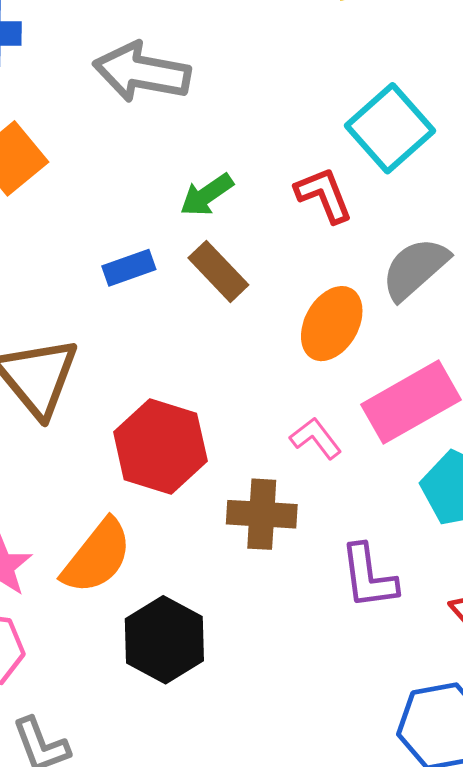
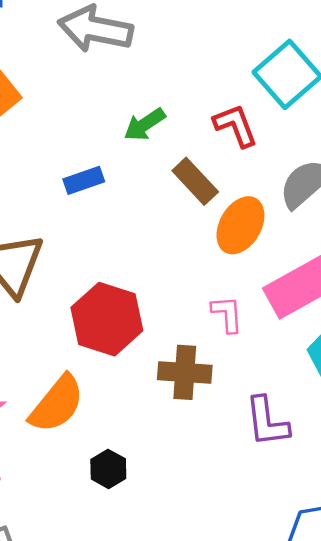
brown rectangle: (218, 271) -> (195, 181), moved
pink L-shape: (316, 438) -> (227, 314), turned 33
black hexagon: (164, 640) -> (108, 469), size x0.6

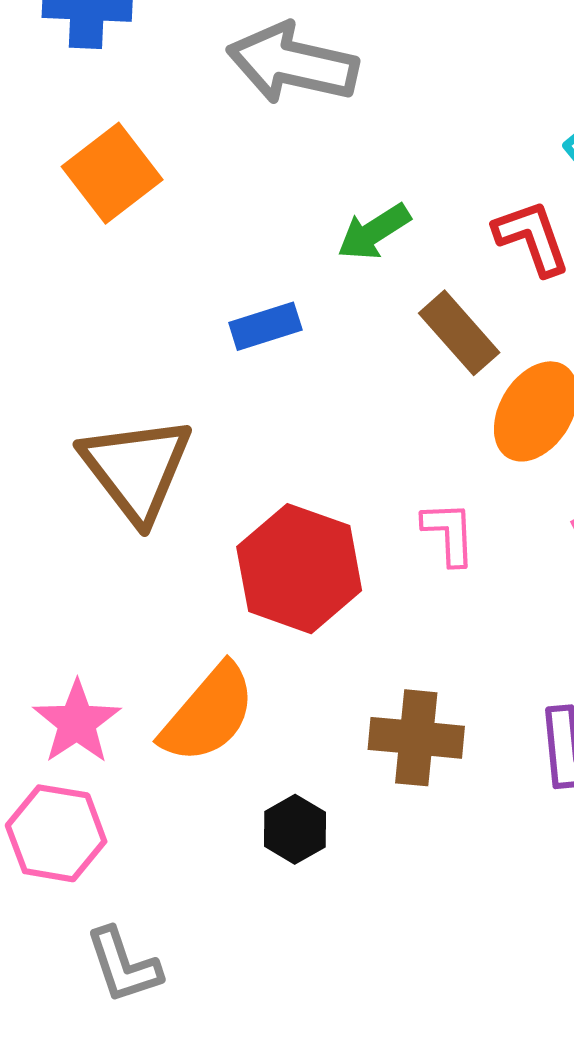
pink L-shape: (227, 314) -> (449, 533), moved
brown cross: (185, 372) -> (416, 738), moved

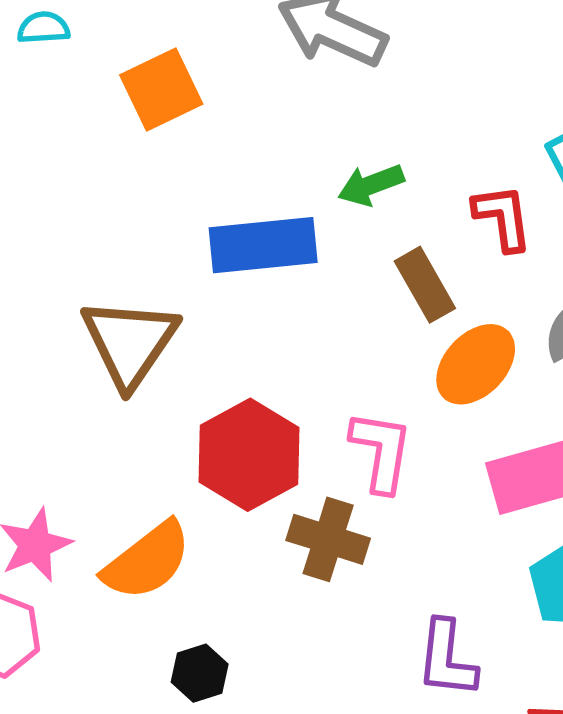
blue rectangle: (265, 326) -> (263, 245), size x1.8
pink L-shape: (449, 533) -> (381, 451), size x1.4
brown cross: (416, 738) -> (328, 539), moved

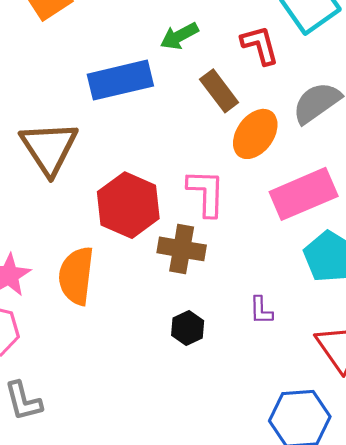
orange semicircle: (147, 561) -> (76, 276), turned 142
purple L-shape: (447, 659) -> (261, 310), size x0.6
black hexagon: (200, 673) -> (188, 328), moved

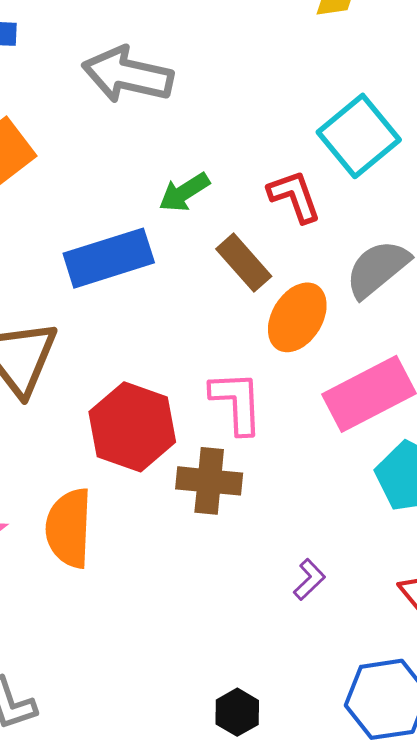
purple L-shape: (261, 310) -> (309, 579), moved, turned -128
black hexagon: (188, 328) -> (237, 712), moved

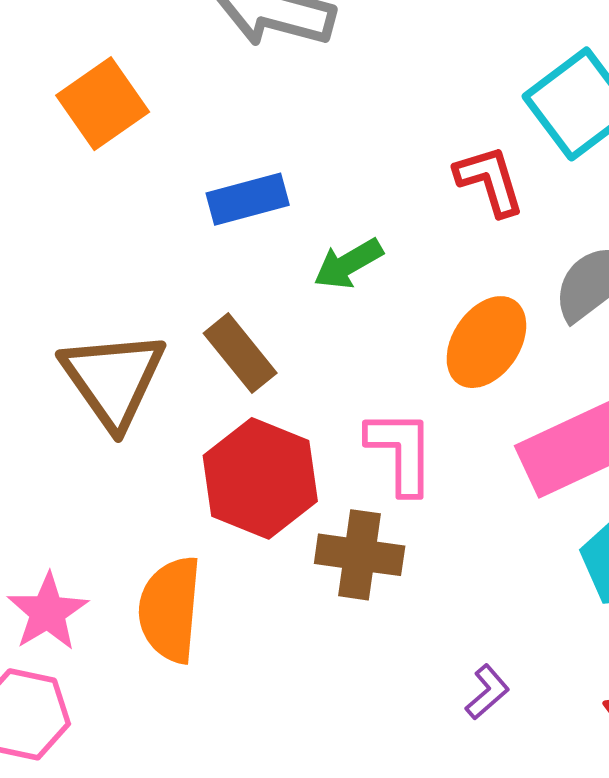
green arrow: (184, 192) -> (348, 264), moved
blue rectangle: (109, 258) -> (248, 199), moved, size x0.7
brown rectangle: (244, 263) -> (240, 353), moved

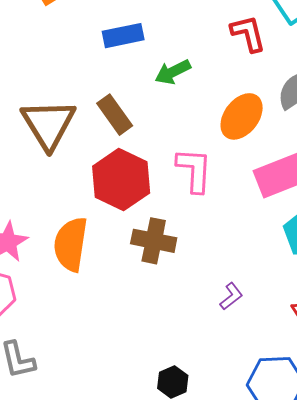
brown cross: (360, 555) -> (154, 241), moved

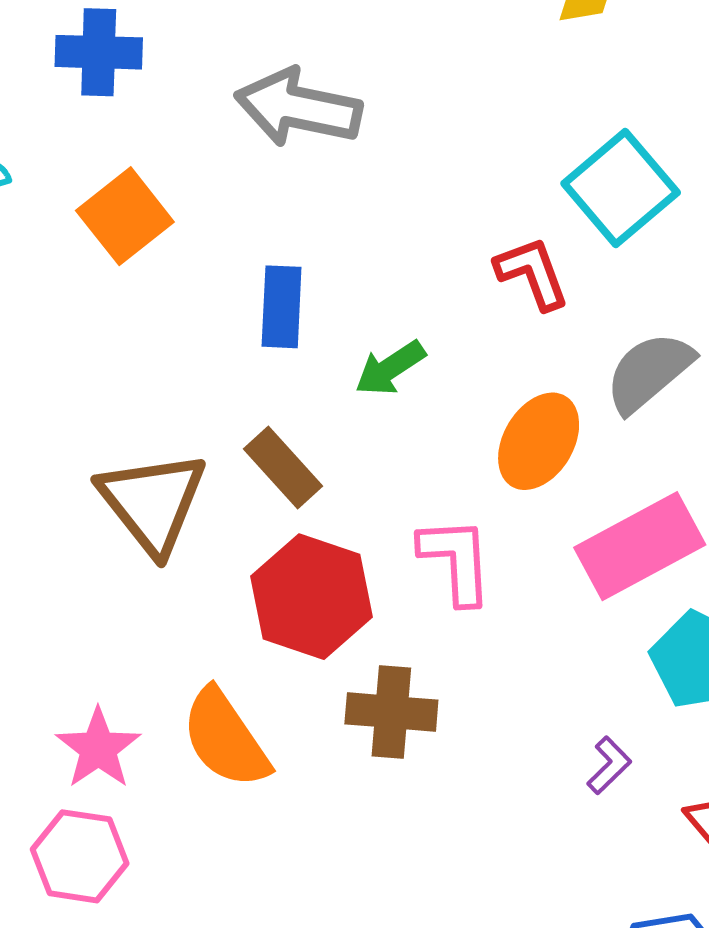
blue rectangle: (123, 36) -> (282, 307), turned -69
orange semicircle: (71, 244) -> (225, 738), turned -36
purple L-shape: (231, 296) -> (609, 765), moved

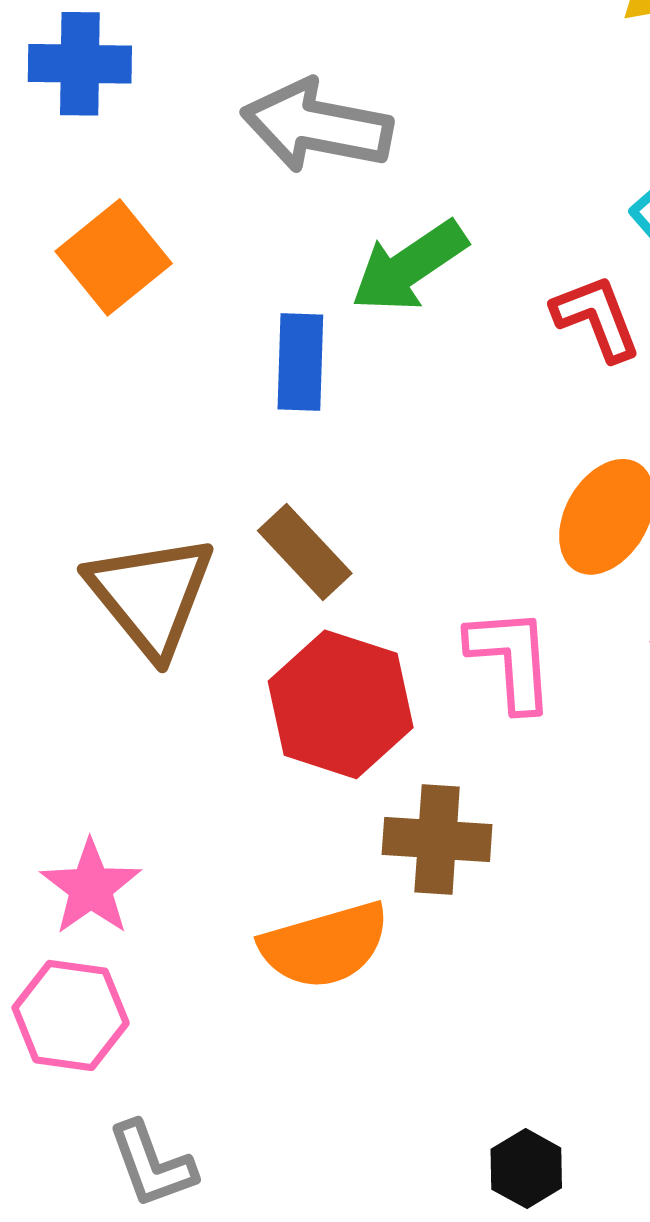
green arrow: (390, 368) -> (409, 266), moved, size x1.4
orange semicircle: (225, 738) -> (325, 945), moved, turned -71

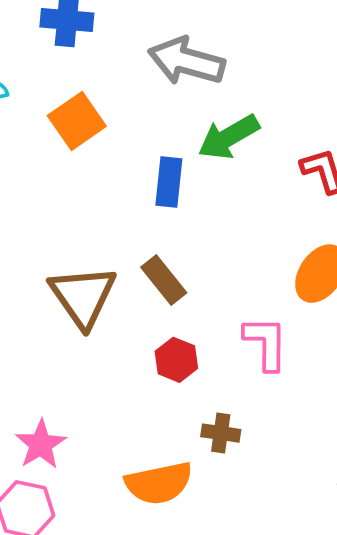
red hexagon: (341, 704) -> (176, 360), size x0.6
brown cross: (437, 839) -> (221, 433), size x0.7

